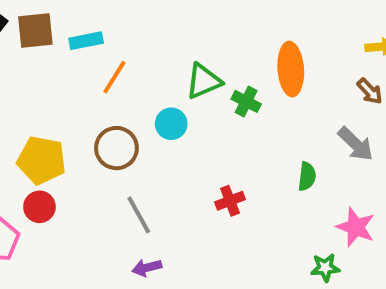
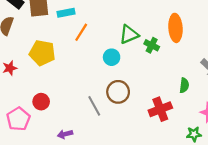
brown circle: (116, 148) -> (118, 92), moved
yellow pentagon: (41, 160) -> (42, 53), moved
red cross: (230, 201) -> (160, 109), moved, size x1.5
purple arrow: (147, 268) -> (65, 134), moved

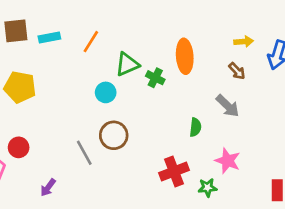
orange line: (81, 32) -> (91, 42), moved
red cross: (160, 109) -> (174, 171), moved
purple arrow: (65, 134) -> (48, 188), turned -40

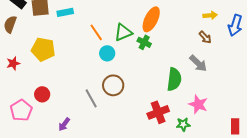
orange line: (91, 42) -> (96, 32), moved, turned -66
orange ellipse: (185, 56) -> (151, 19), moved, turned 30
green semicircle: (195, 127) -> (174, 79), size x1.6

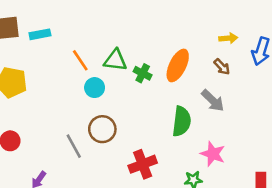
orange ellipse: (151, 19) -> (178, 65), moved
green triangle: (123, 32) -> (115, 60), turned 30
red cross: (158, 112) -> (143, 164), moved

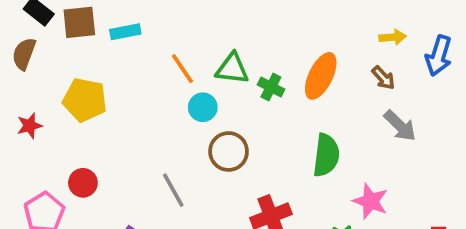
gray arrow: (213, 101) -> (400, 126), moved
brown circle: (102, 129) -> (229, 151), moved

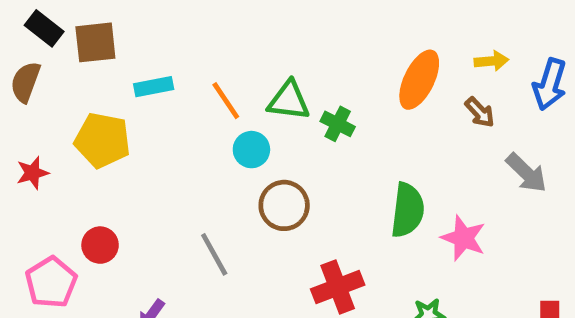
cyan rectangle: (125, 32) -> (154, 87), moved
orange ellipse: (321, 76) -> (419, 80), moved
gray arrow: (400, 126) -> (526, 173), moved
pink star: (370, 201) -> (463, 238), moved

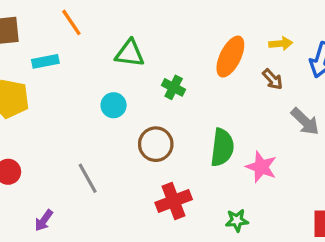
orange line: (226, 101) -> (71, 22), moved
green triangle: (289, 101) -> (130, 53), moved
brown circle: (284, 205) -> (156, 144), moved

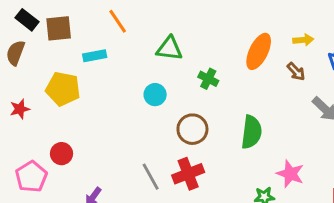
pink star: (261, 167) -> (290, 174), moved
gray line: (88, 178) -> (151, 177), moved
red cross: (174, 201) -> (188, 174), moved

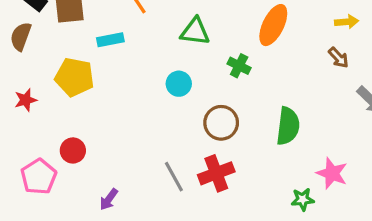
orange ellipse: (259, 51) -> (273, 25), moved

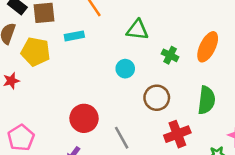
orange ellipse: (273, 25) -> (208, 47), moved
yellow pentagon: (74, 77) -> (36, 52), moved
red circle: (73, 150) -> (84, 118), moved, size x1.5
red cross: (216, 173) -> (177, 134), moved

